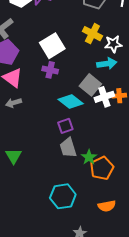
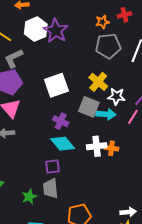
purple cross: (50, 70) -> (61, 121), moved
gray square: (90, 85) -> (89, 107), moved, turned -30
green star: (89, 157) -> (29, 197), moved

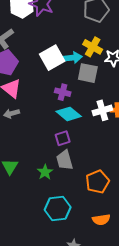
cyan arrow: (106, 114) -> (72, 58), moved

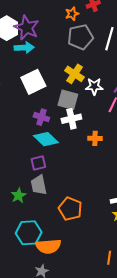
cyan arrow: (72, 58) -> (24, 48), moved
white cross: (102, 110) -> (71, 119), moved
orange pentagon: (98, 182) -> (70, 209), turned -30
orange semicircle: (101, 220) -> (48, 246), moved, size x1.4

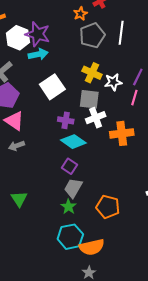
orange cross: (95, 138) -> (122, 133), size x1.6
purple square: (38, 163) -> (69, 166), turned -35
gray trapezoid: (39, 185) -> (73, 188), turned 50
green star: (19, 196) -> (69, 207), moved

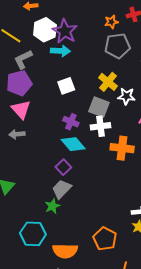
white square: (52, 87) -> (66, 86), size x0.7
orange pentagon: (108, 207) -> (105, 239), moved
cyan hexagon: (70, 237) -> (33, 234), moved

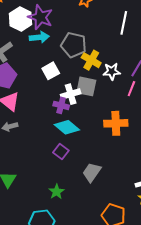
gray pentagon: (117, 46) -> (74, 45), moved, turned 30
white cross: (101, 126) -> (71, 94), moved
gray trapezoid: (62, 189) -> (92, 172), moved

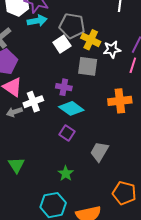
white square: (51, 71) -> (62, 44), moved
white cross: (71, 94) -> (33, 102), moved

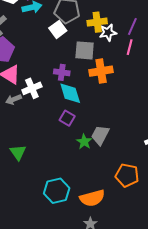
yellow cross: (91, 40) -> (97, 22), moved, turned -30
orange cross: (120, 101) -> (101, 71), moved
cyan diamond: (71, 108) -> (70, 93), turned 40
green star: (66, 173) -> (84, 142), moved

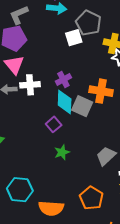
gray square: (85, 50) -> (82, 106), moved
purple cross: (62, 72) -> (63, 79), turned 35
gray trapezoid: (100, 135) -> (106, 156), moved

